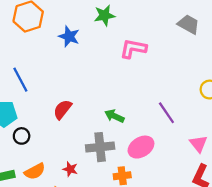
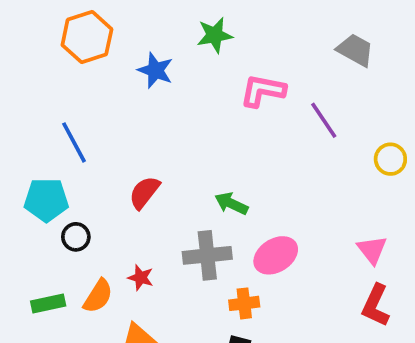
purple line: (166, 113) -> (324, 120), moved
red star: (70, 169) -> (141, 278), moved
orange semicircle: (35, 171) -> (98, 296), turned -30

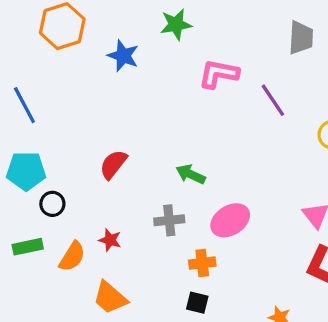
gray trapezoid: (355, 50) -> (301, 38), turned 64
blue line: (74, 142) -> (24, 105), moved
gray cross: (207, 255) -> (169, 220), size x0.7
green rectangle: (48, 303) -> (28, 247), moved

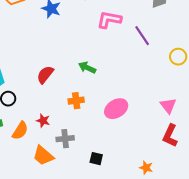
green arrow: (191, 174) -> (87, 68), moved
gray cross: (169, 220) -> (65, 139), moved
orange cross: (202, 263) -> (76, 101), moved

